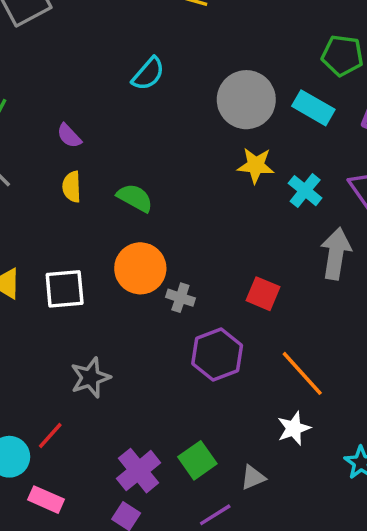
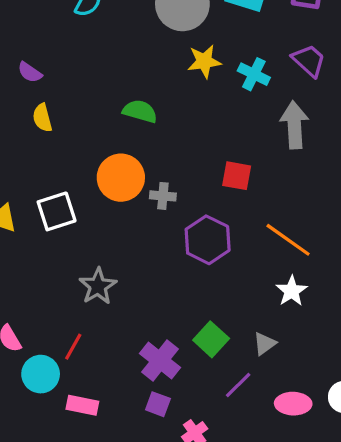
green semicircle: (135, 198) -> (140, 111), moved

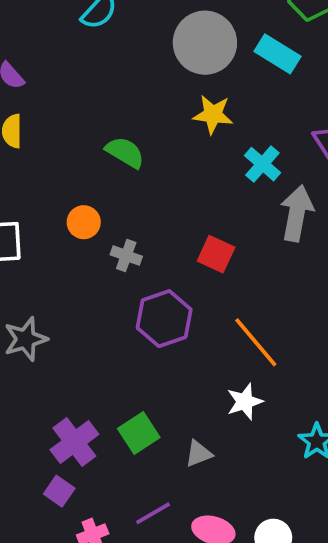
cyan cross: (254, 74) -> (262, 164), moved
orange circle: (121, 178) -> (84, 222), size x0.6
purple line: (238, 385) -> (153, 513), moved

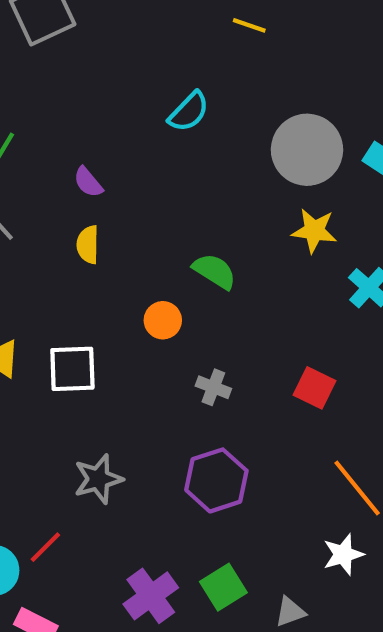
orange circle: (84, 222) -> (163, 320), moved
purple hexagon: (164, 319) -> (216, 480), moved

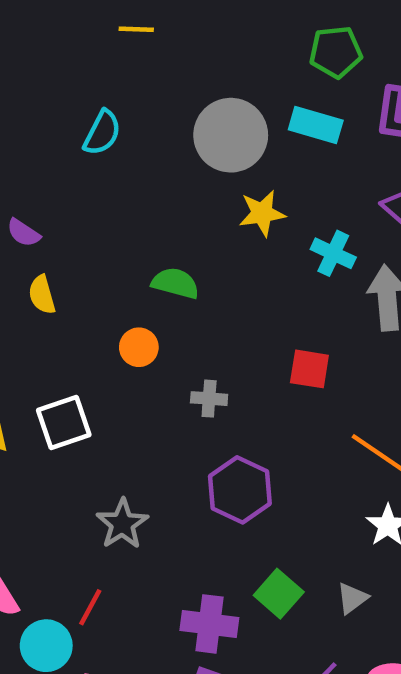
purple cross: (151, 596) -> (209, 624), turned -30

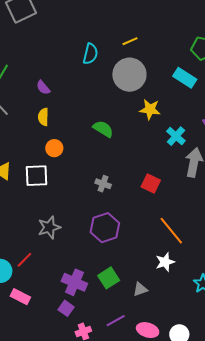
yellow line: (136, 29) -> (130, 41), moved, turned -42
cyan semicircle: (102, 133) -> (90, 54), turned -30
gray circle: (231, 135) -> (129, 75), moved
orange circle: (139, 347) -> (54, 148), moved

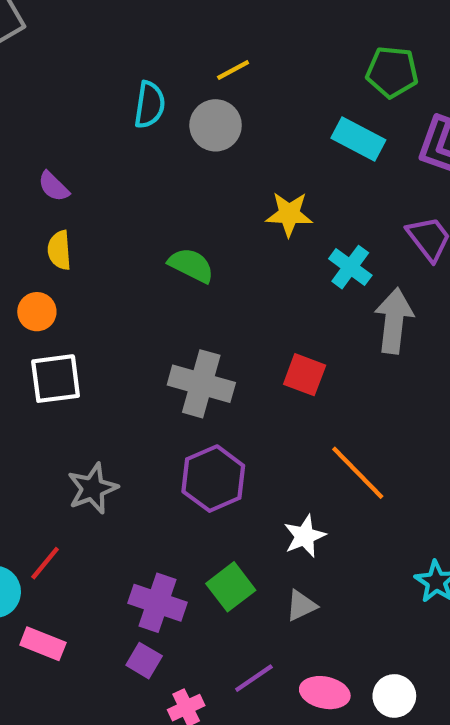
gray circle: (129, 75) -> (216, 125), moved, size x0.7
orange circle: (54, 148) -> (37, 312), moved
gray cross: (103, 184) -> (201, 384), size x1.8
white star: (165, 262) -> (305, 536), moved

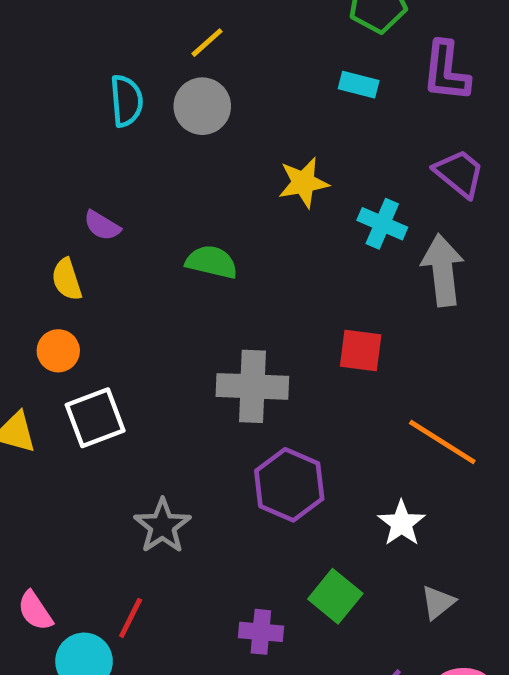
cyan rectangle: (358, 139) -> (359, 85), size x0.7
purple semicircle: (54, 186) -> (102, 226), moved
purple cross: (157, 603) -> (261, 632), size x0.7
gray triangle: (301, 606) -> (438, 602), moved

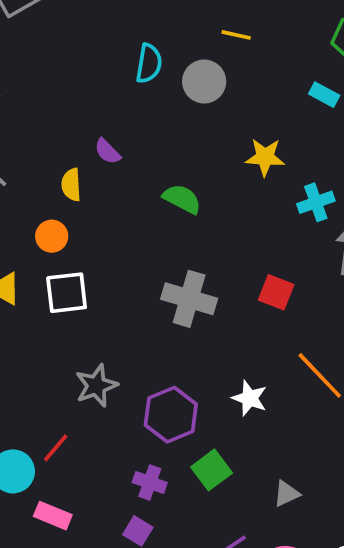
yellow line: (207, 43) -> (236, 35), moved, turned 40
cyan cross: (382, 224) -> (316, 202), turned 33
purple hexagon: (289, 485) -> (171, 415), moved
white star: (402, 523) -> (250, 398), moved, turned -30

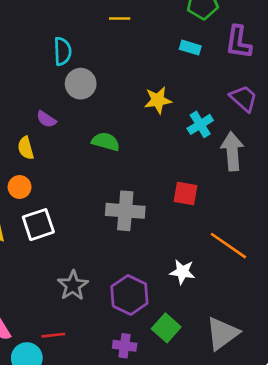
gray circle: (204, 82) -> (81, 84), moved
red line: (56, 448) -> (53, 335), turned 55
gray triangle: (286, 494) -> (222, 333), size x1.8

